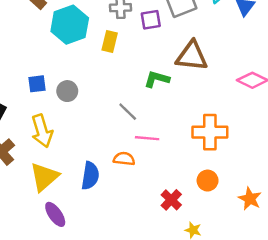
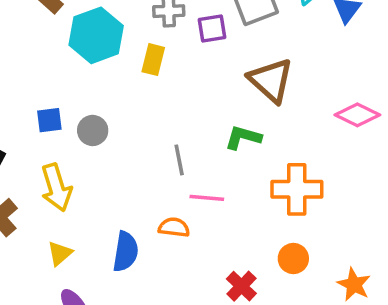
brown triangle: (192, 56) -> (271, 80), turned 36
green L-shape: (157, 79) -> (243, 137), moved
gray line: (128, 112) -> (179, 160), turned 35
yellow triangle: (44, 177) -> (60, 253), size x0.6

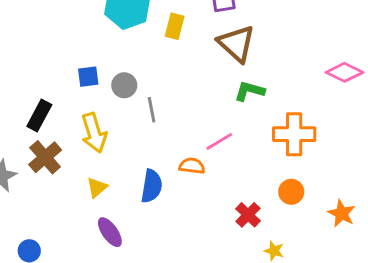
brown triangle: (271, 80) -> (237, 44), moved
gray line: (179, 160) -> (152, 110), moved
pink line: (207, 198) -> (219, 141), turned -36

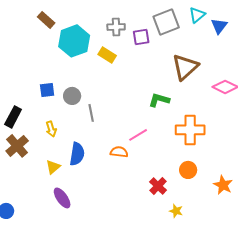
yellow rectangle: (175, 26) -> (107, 55), turned -72
brown triangle: (237, 44) -> (185, 67), moved, turned 36
yellow arrow: (94, 133) -> (51, 129), size x0.6
blue semicircle: (152, 186) -> (77, 154), moved

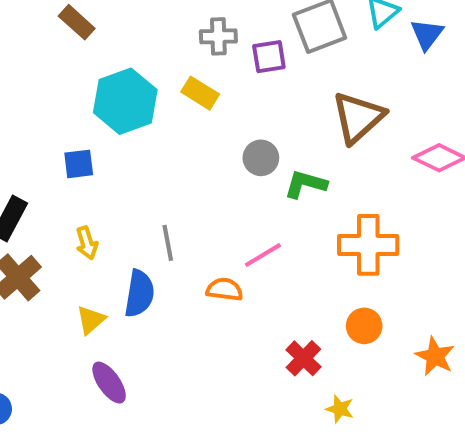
cyan hexagon: (74, 41) -> (125, 101), moved
gray circle: (72, 96) -> (261, 158), moved
gray line: (91, 113) -> (168, 243), moved

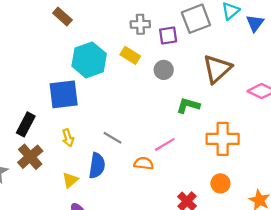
gray circle: (261, 158) -> (164, 70), moved
blue square: (79, 164) -> (64, 94), size x1.8
gray line: (168, 243) -> (113, 138), turned -48

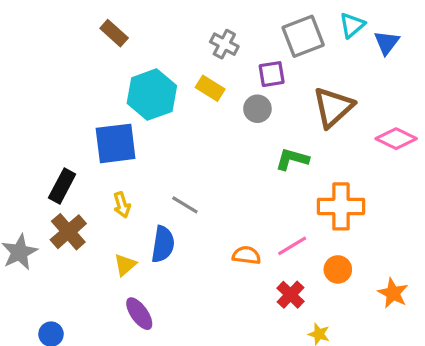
gray cross: (140, 24) -> (224, 44), turned 30
purple square: (168, 35) -> (272, 74), moved
pink line: (165, 144) -> (292, 246), moved
orange semicircle: (144, 163) -> (246, 255), moved

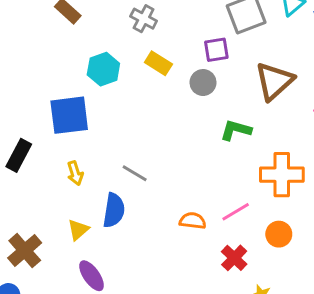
gray cross: (224, 44) -> (144, 19), moved
cyan hexagon: (152, 95) -> (103, 69), size x0.7
brown cross: (68, 232) -> (25, 250), moved

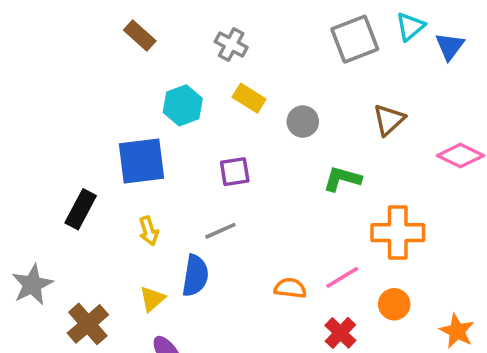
purple square: (216, 50) -> (235, 172), moved
brown triangle: (274, 81) -> (389, 120), size x0.7
gray line: (135, 173) -> (220, 231), turned -55

